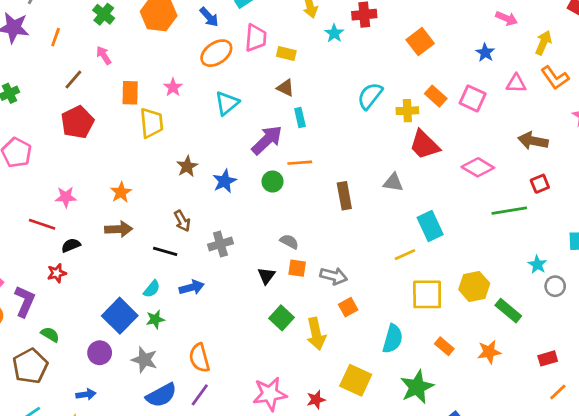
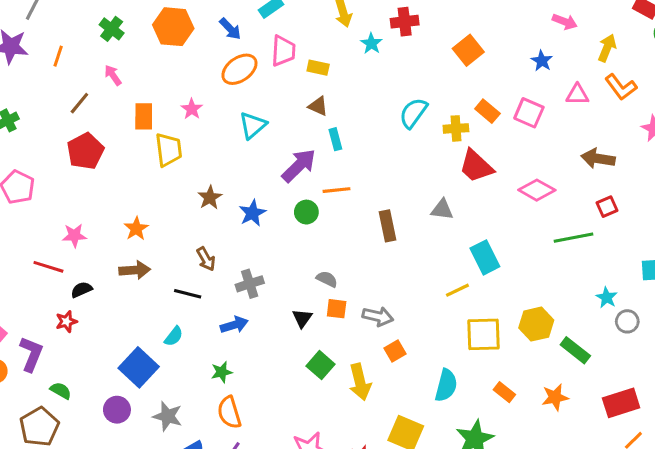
blue arrow: (192, 287) -> (234, 325), moved
green star: (155, 319) -> (222, 372), moved
red rectangle: (548, 358) -> (621, 403), size x1.6

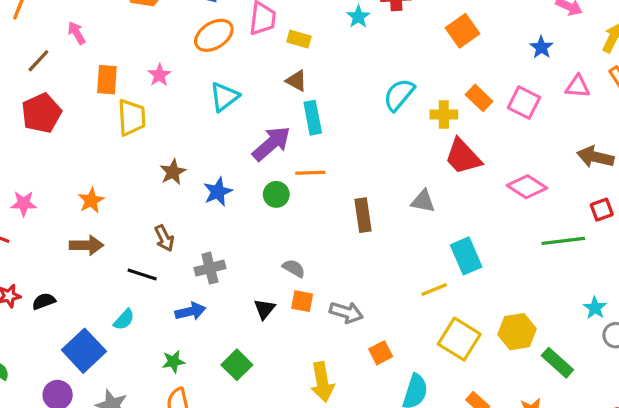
cyan rectangle: (335, 139) -> (313, 118), size x1.4
black semicircle: (82, 290) -> (44, 301), moved
yellow square: (483, 334) -> (459, 339), turned 30
orange square: (395, 351) -> (381, 353), moved
green square: (321, 365) -> (237, 365), moved

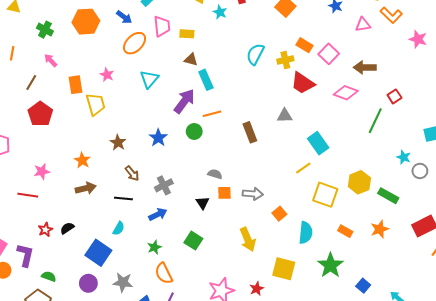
pink square: (524, 103) -> (329, 54), moved, turned 30
brown arrow: (595, 157) -> (365, 67), moved
brown star: (173, 172) -> (118, 143), moved
green line: (563, 241) -> (375, 121), turned -45

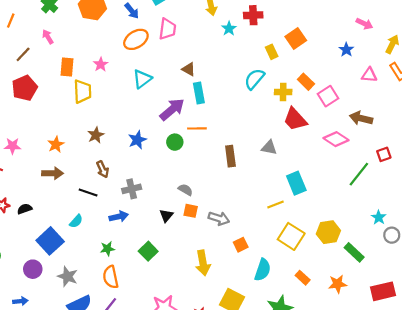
yellow rectangle: (187, 34) -> (272, 52), moved, turned 48

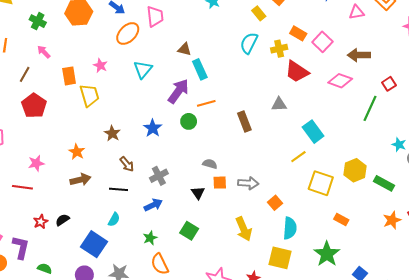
cyan semicircle: (263, 270) -> (290, 228), moved
orange star: (338, 284) -> (392, 220), moved

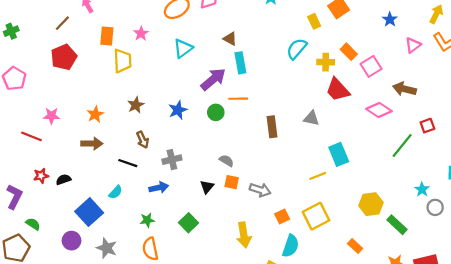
pink triangle: (356, 12) -> (413, 45), turned -42
yellow square: (321, 183) -> (316, 216), moved, turned 30
orange rectangle: (341, 219) -> (355, 246), moved

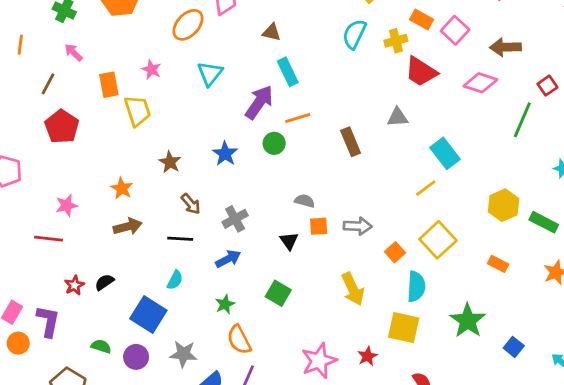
brown triangle: (230, 39) -> (272, 32), moved
green semicircle: (33, 224) -> (101, 346), moved

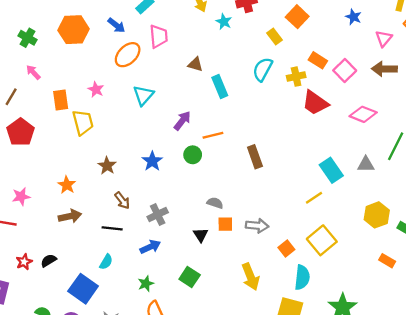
brown arrow: (505, 47) -> (384, 69), moved
cyan rectangle: (288, 72) -> (220, 86), moved
purple arrow: (259, 102) -> (182, 121), size x0.7
gray triangle: (397, 117) -> (366, 164), moved
orange rectangle: (498, 264) -> (387, 261), moved

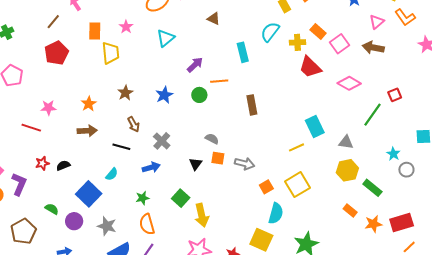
cyan rectangle: (220, 86) -> (243, 52), moved
gray triangle: (366, 164) -> (346, 142), moved
gray cross: (158, 215) -> (162, 141), turned -30
yellow arrow: (250, 277) -> (202, 215), moved

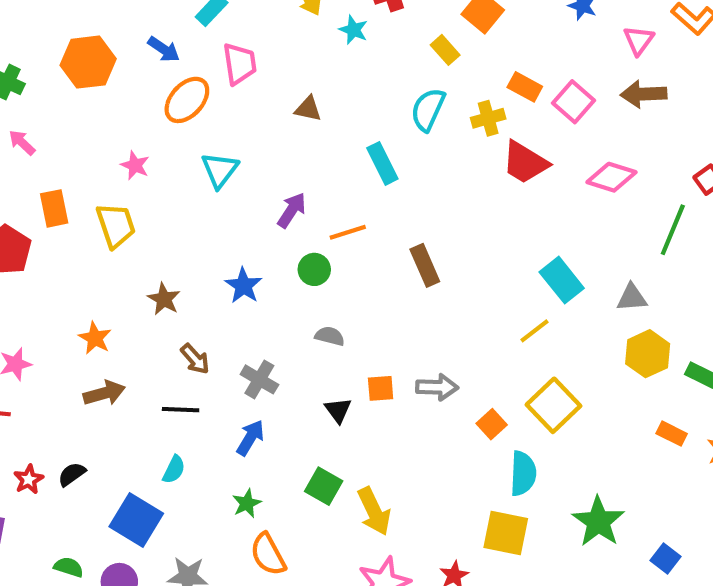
orange rectangle: (95, 31) -> (54, 208), moved
gray semicircle: (212, 139) -> (330, 336), moved
blue arrow: (151, 167) -> (250, 438), turned -30

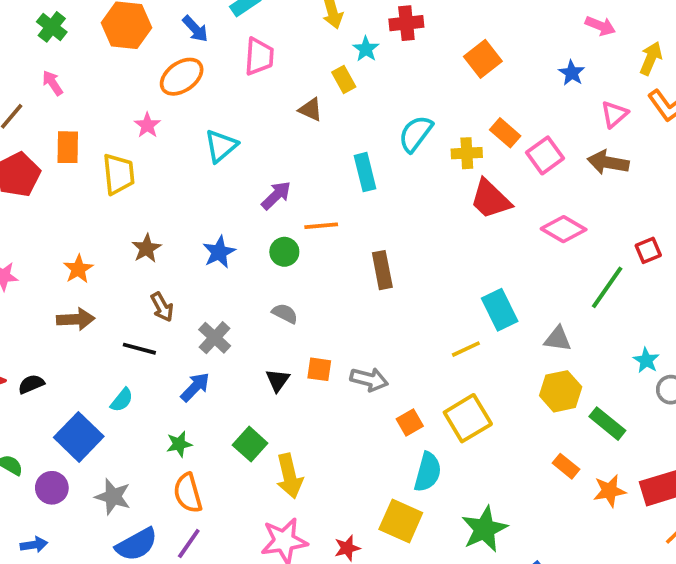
yellow rectangle: (445, 50) -> (344, 80), moved
orange ellipse: (187, 100) -> (182, 77), moved

